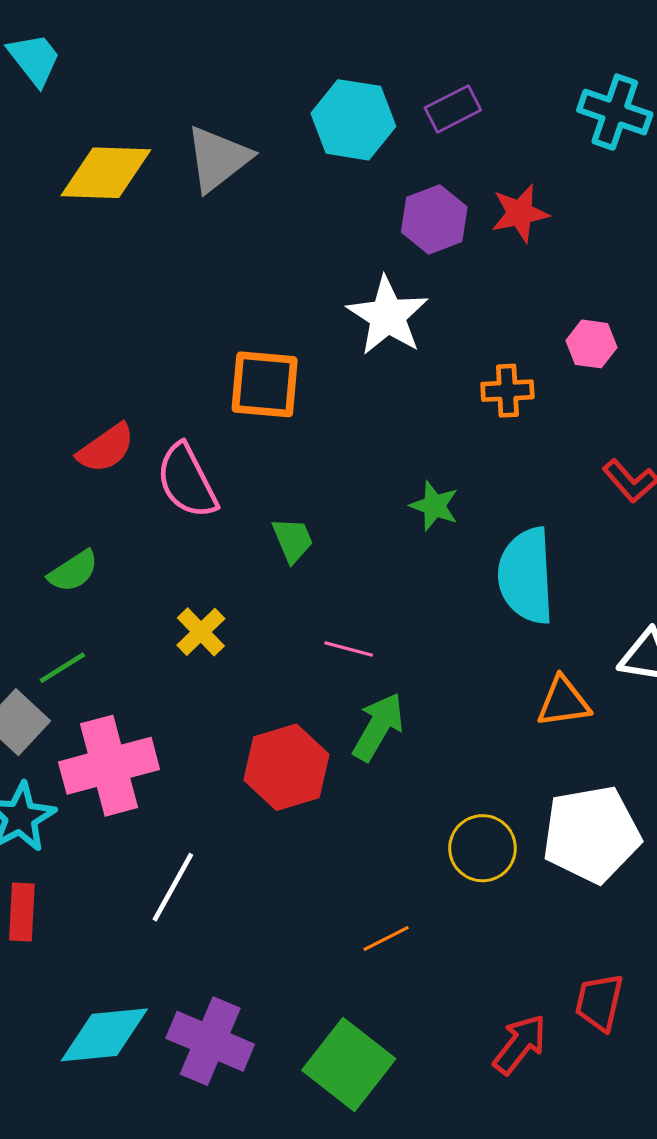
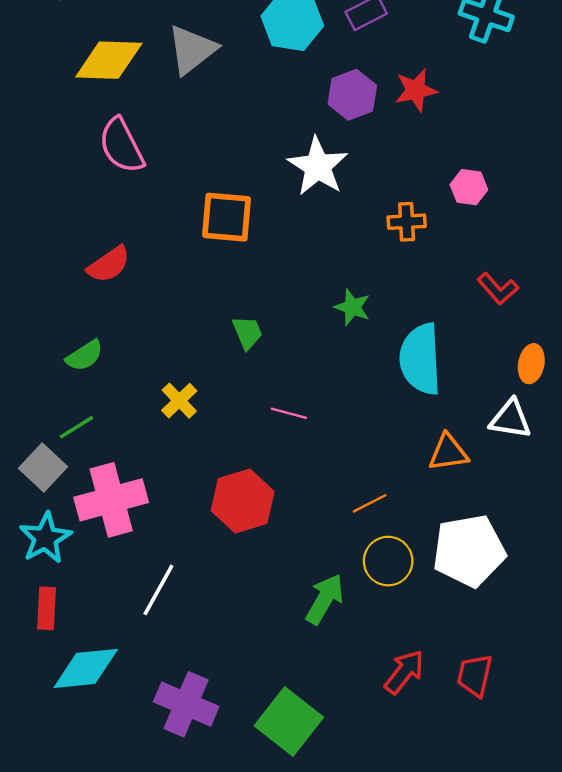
pink semicircle: (187, 481) -> (122, 146), moved
green arrow: (378, 727) -> (325, 599), moved
orange line: (386, 938) -> (370, 503), moved
cyan diamond: (104, 1035) -> (86, 668), moved
red arrow: (520, 1044) -> (404, 672), moved

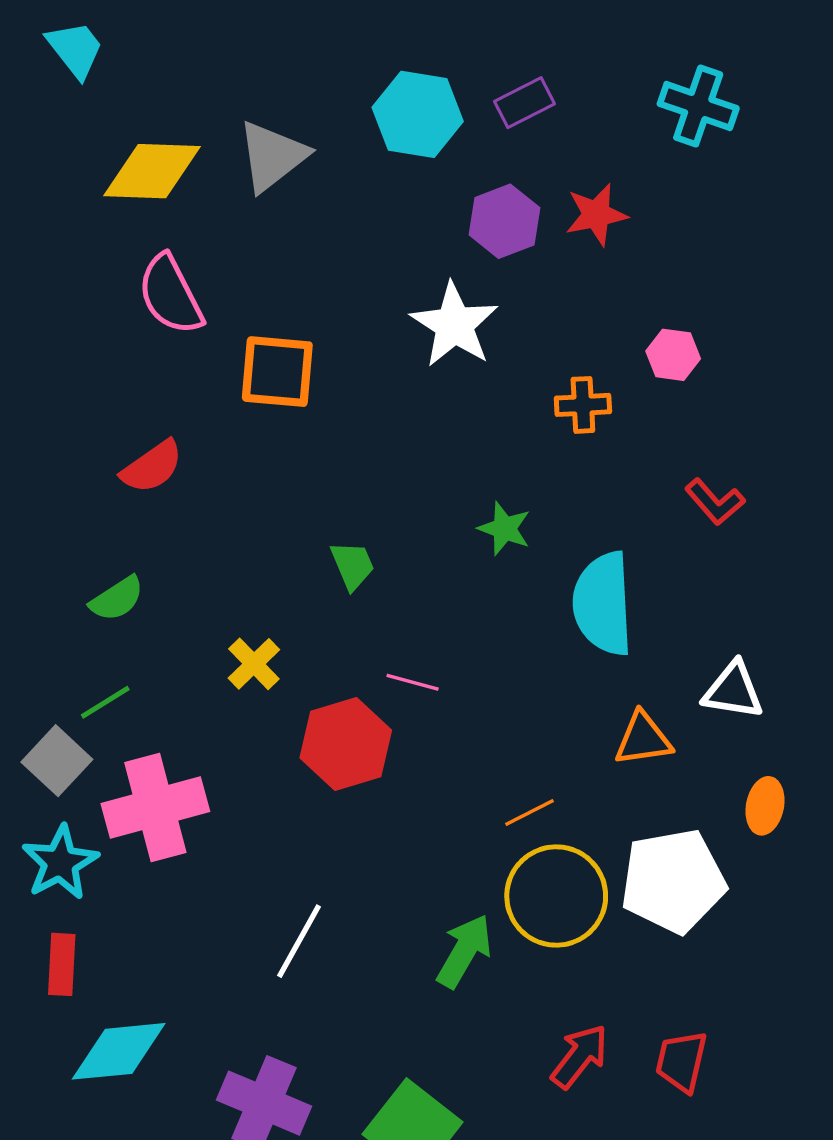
orange square: (227, 217) -> (277, 372), moved
orange ellipse: (531, 364) -> (765, 806), moved
red hexagon: (243, 501) -> (346, 744), moved
yellow circle: (388, 561) -> (556, 896), size x1.4
white line: (158, 590) -> (299, 941), moved

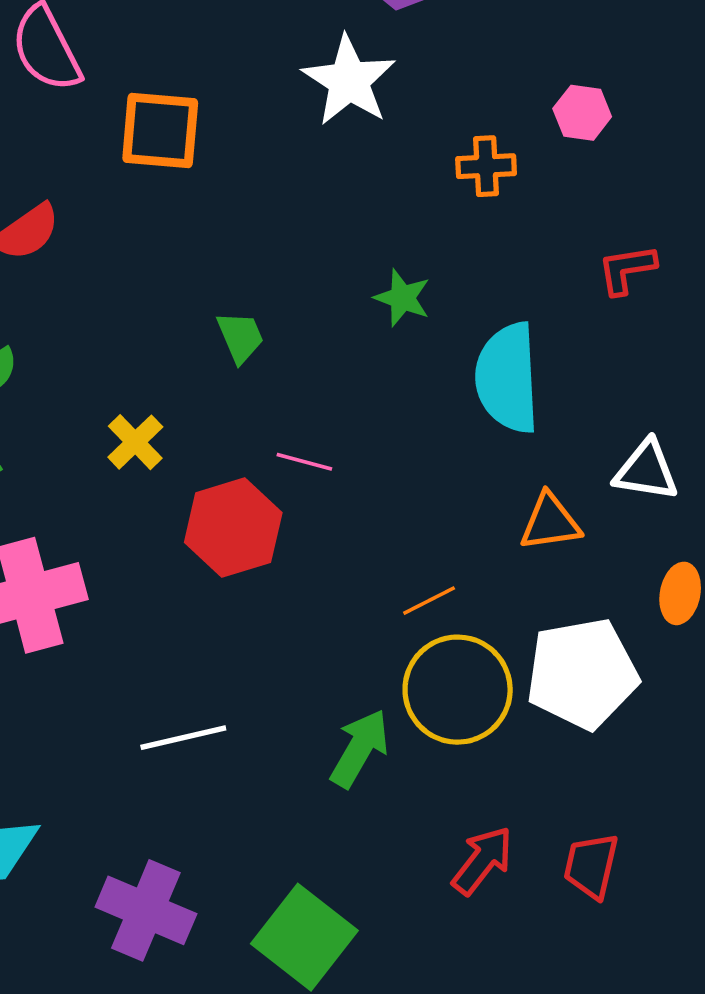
red L-shape: (715, 502) -> (627, 269), turned 122
white line: (299, 941) -> (183, 738), turned 48

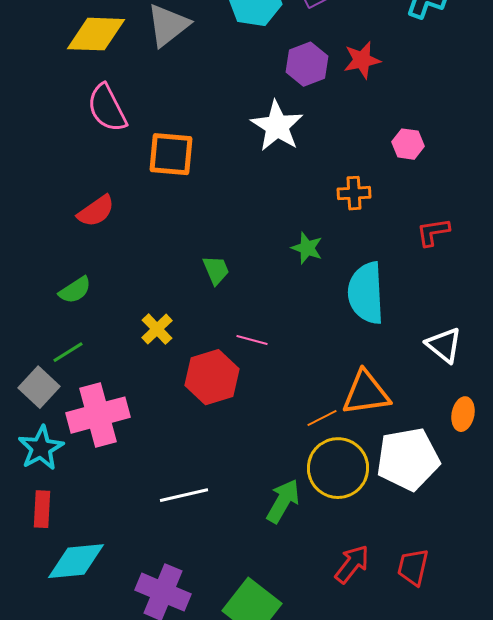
orange cross: (486, 166) -> (354, 193), moved
white triangle: (646, 471) -> (444, 345), turned 30
orange triangle: (550, 522) -> (366, 393), moved, size x1.4

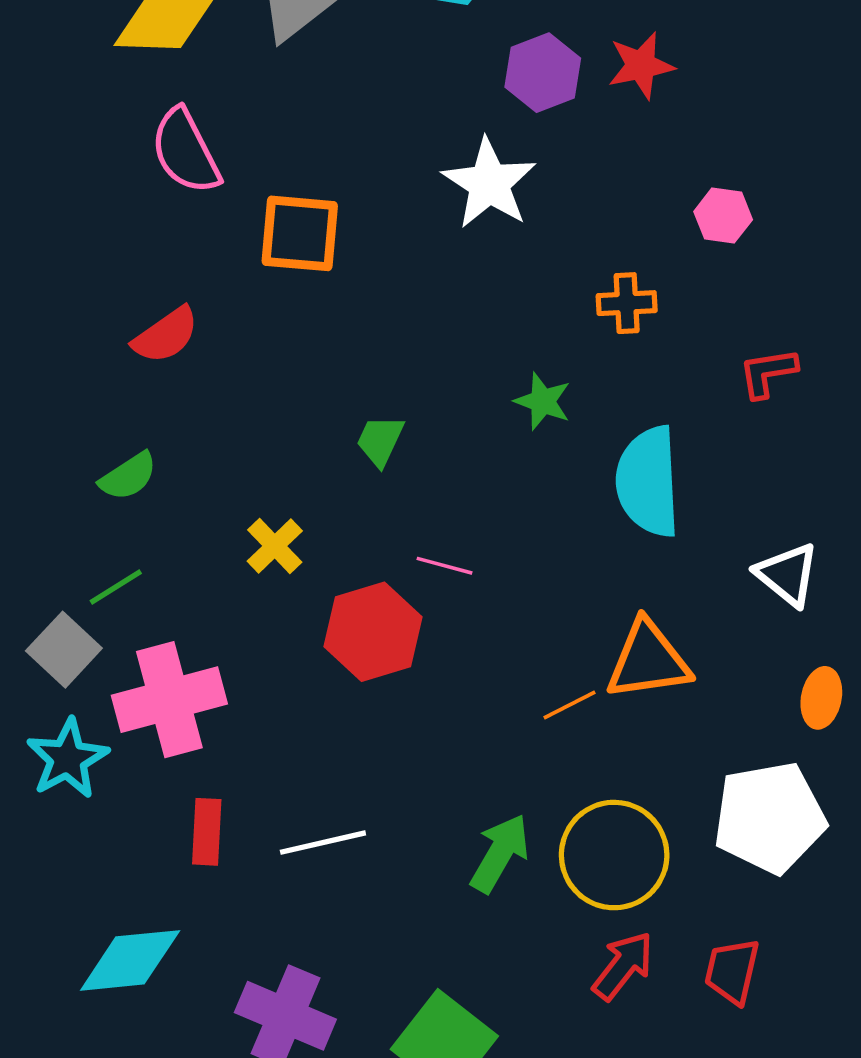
green trapezoid: (216, 270) -> (380, 441), turned -132
white pentagon: (408, 459) -> (770, 818), moved
yellow circle: (338, 468) -> (614, 855), moved
red rectangle: (42, 509) -> (207, 832), moved

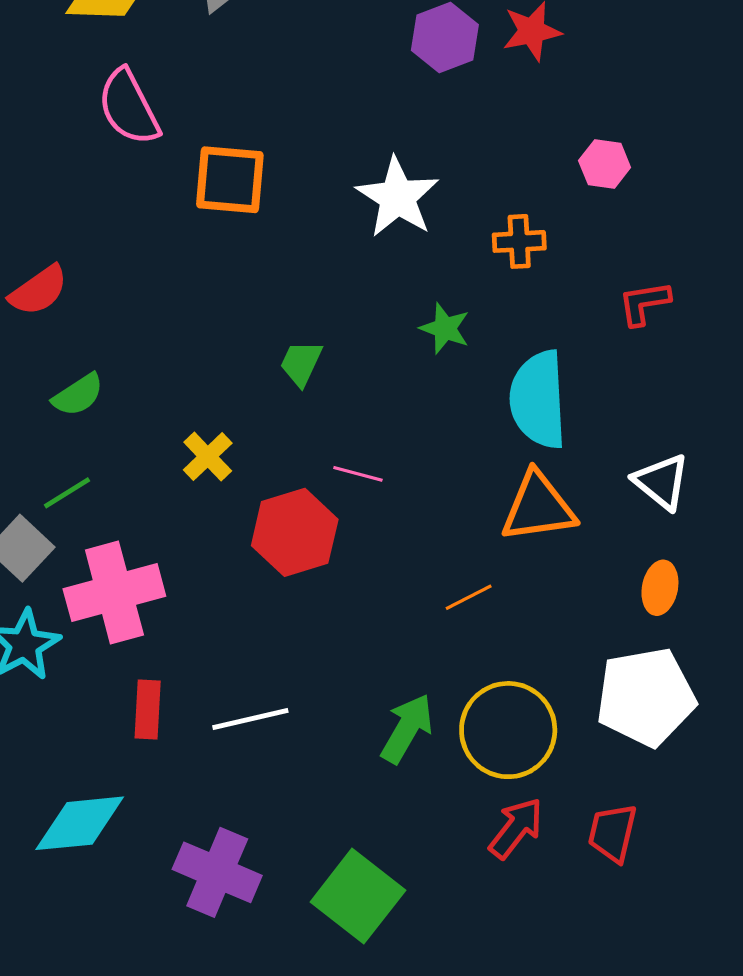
white star: (489, 183) -> (397, 197), moved
red semicircle: (166, 335) -> (39, 290), moved
orange triangle: (648, 660) -> (538, 507), moved
orange ellipse: (821, 698) -> (660, 588), moved

